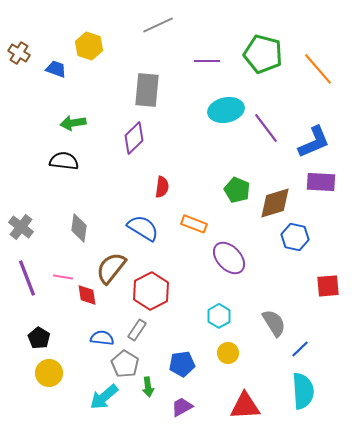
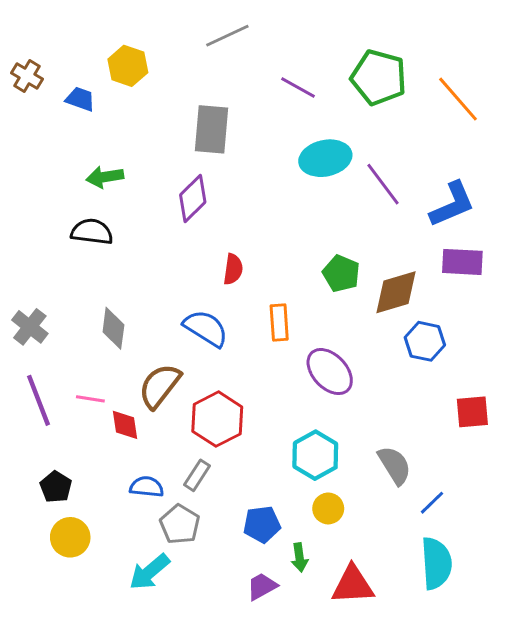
purple line: (207, 61) -> (298, 88), turned 30
orange rectangle: (194, 224) -> (279, 323), turned 65
cyan hexagon: (219, 316) -> (315, 455), size x1.4
green arrow: (148, 387) -> (299, 557), moved

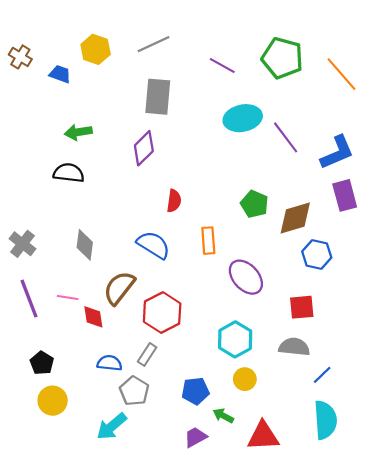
gray line: (227, 36) -> (154, 44), moved
purple rectangle: (462, 262) -> (345, 195), turned 72
red square: (472, 412) -> (302, 307), moved
gray semicircle: (395, 465) -> (294, 347), turned -52
green arrow: (299, 557) -> (223, 416), turned 126

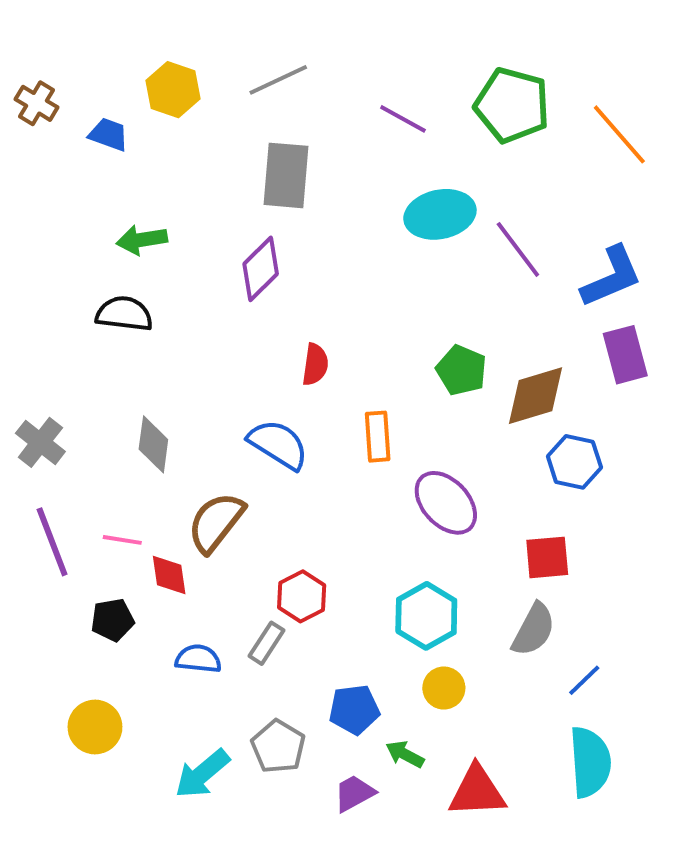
red hexagon: (162, 313) -> (302, 596), moved, size x0.7
gray semicircle: (294, 347) -> (534, 630), turned 112
black pentagon: (42, 363) -> (113, 620), moved, turned 30
gray pentagon: (134, 391) -> (278, 746), moved

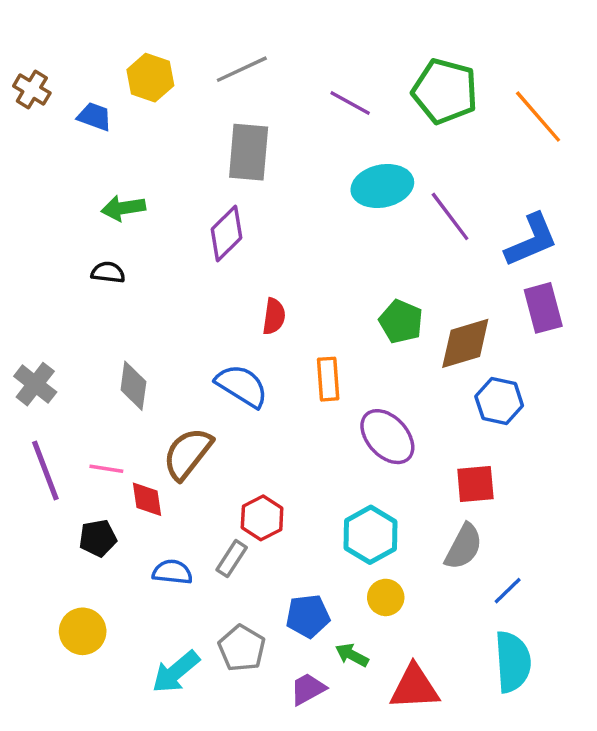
black semicircle: (124, 314) -> (108, 272), size x0.7

